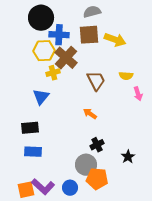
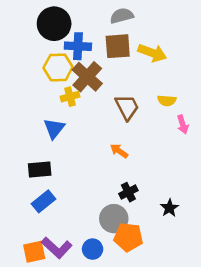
blue rectangle: (33, 152) -> (43, 201), turned -42

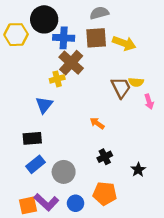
yellow hexagon: (58, 67) -> (16, 35), moved
brown trapezoid: (127, 107) -> (121, 88), moved
gray circle: (114, 219) -> (64, 172), moved

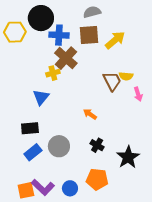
yellow arrow: (124, 43) -> (115, 40), turned -60
black cross: (105, 157) -> (97, 145), turned -32
black star: (138, 170) -> (128, 157), size x1.6
gray circle: (64, 172) -> (59, 146), moved

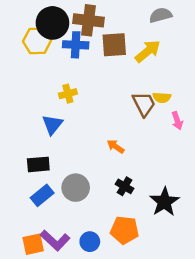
gray semicircle: (92, 12) -> (161, 15), moved
yellow hexagon: (15, 32) -> (37, 41), moved
brown cross: (66, 58) -> (88, 20), moved, turned -35

